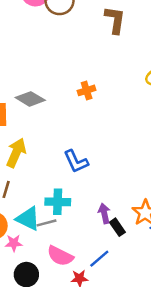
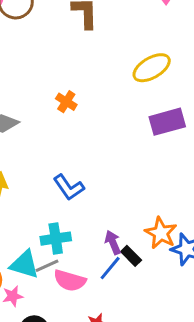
orange cross: (87, 90) -> (66, 102), turned -30
pink semicircle: (60, 256) -> (70, 281), moved
blue line: (99, 259) -> (110, 268), moved

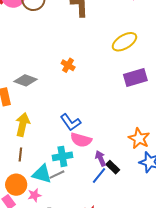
orange star: (161, 233) -> (139, 138), moved
pink semicircle: (70, 281) -> (81, 140), moved

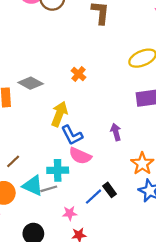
yellow arrow: (23, 124) -> (59, 114), moved
brown line: (20, 155) -> (13, 161), turned 32
purple arrow: (101, 158) -> (116, 132), moved
pink star: (34, 195) -> (70, 213), moved

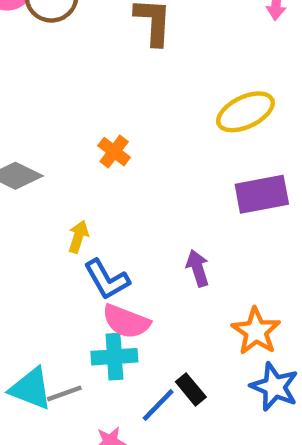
yellow arrow: (59, 114) -> (78, 237), size x0.6
cyan cross: (58, 170) -> (114, 357), moved

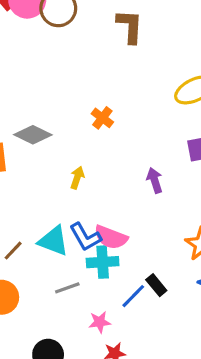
purple arrow: (198, 268) -> (155, 180), moved
blue L-shape: (107, 279) -> (85, 237), moved
cyan triangle: (31, 389) -> (53, 241), moved

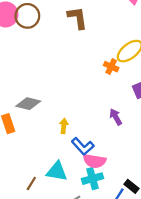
orange cross: (102, 118) -> (111, 67), moved
blue L-shape: (85, 237) -> (83, 146), moved

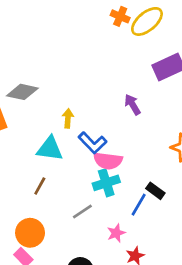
orange cross: (111, 67) -> (120, 16), moved
cyan triangle: (57, 171) -> (50, 149), moved
brown line: (31, 184) -> (40, 186), moved

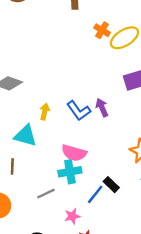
blue L-shape: (93, 143) -> (79, 111), moved
brown line: (40, 186) -> (12, 166), turned -35

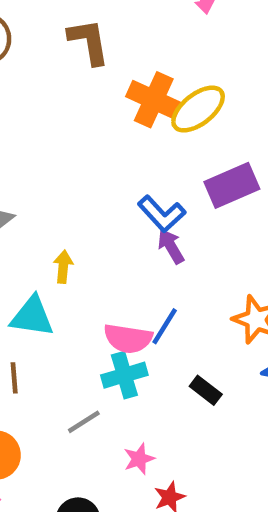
orange cross: (102, 30) -> (154, 100), size x1.6
blue L-shape: (79, 111) -> (162, 214), moved
blue line: (95, 194) -> (165, 326), moved

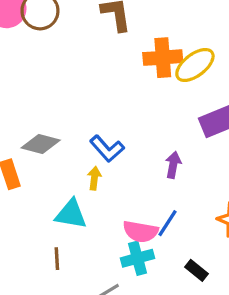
orange cross: (154, 100) -> (163, 58), turned -30
blue L-shape: (162, 214) -> (107, 149), moved
purple arrow: (171, 246) -> (173, 165), turned 40

